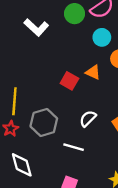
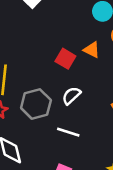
white semicircle: (88, 119) -> (71, 96), moved

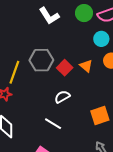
gray hexagon: (36, 104) -> (41, 60), moved

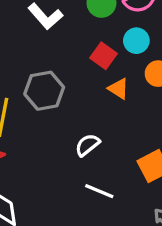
red square: (65, 68) -> (103, 56), moved
white line: (53, 124) -> (99, 191), moved

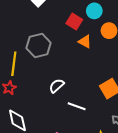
white semicircle: (87, 145) -> (57, 86), moved

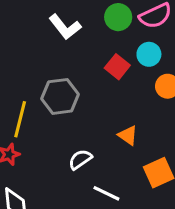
orange triangle: (85, 42) -> (128, 135), moved

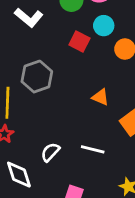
white semicircle: (80, 159) -> (50, 152), moved

